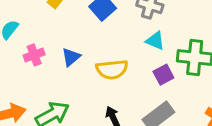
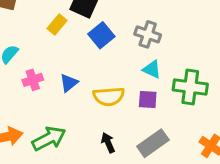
purple square: (163, 75) -> (148, 100), moved, turned 30

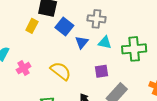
blue triangle: (69, 83) -> (82, 42), moved
yellow semicircle: (109, 96) -> (61, 71), moved, turned -125
purple square: (148, 100) -> (101, 71), moved

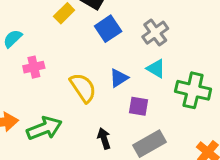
gray cross: (97, 19) -> (155, 33), turned 30
blue triangle: (82, 42) -> (119, 78), moved

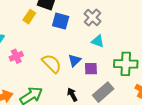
blue square: (108, 29) -> (61, 21), turned -30
blue triangle: (119, 78) -> (75, 60), moved
green cross: (193, 90) -> (126, 64), moved

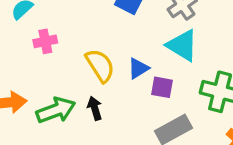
cyan triangle: (98, 41) -> (182, 45), size x1.5
black arrow: (72, 95) -> (95, 108), moved

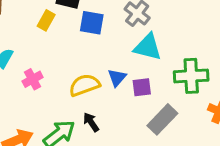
yellow semicircle: (100, 65) -> (84, 85), turned -60

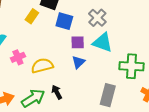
yellow semicircle: (84, 85) -> (42, 66), moved
purple square: (142, 87) -> (78, 42), moved
gray rectangle: (162, 119) -> (108, 95), turned -35

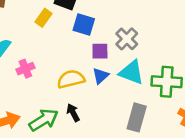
gray cross: (97, 18) -> (127, 39), moved
cyan triangle: (103, 42) -> (132, 72), moved
yellow semicircle: (42, 66) -> (71, 79), moved

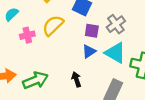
yellow semicircle: (71, 79) -> (53, 25), moved, turned -40
black arrow: (73, 113) -> (76, 79), moved

